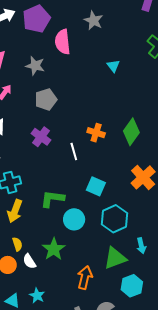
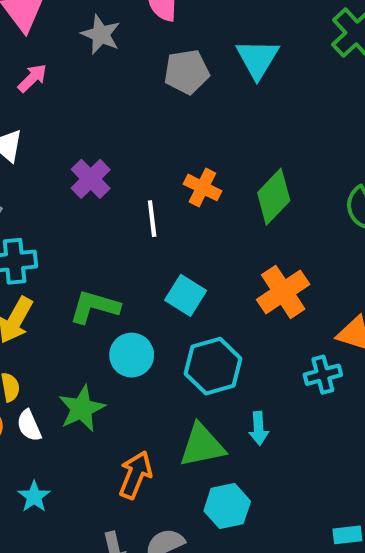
cyan triangle: (113, 66) -> (258, 59), size x1.6
gray pentagon: (46, 99) -> (187, 72), moved

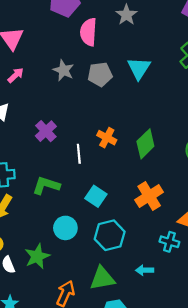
gray star: (101, 34) -> (63, 70), moved
green L-shape: (94, 307) -> (46, 185), moved
cyan cross: (323, 375) -> (169, 242), turned 30
cyan arrow: (259, 428) -> (145, 270), moved, turned 91

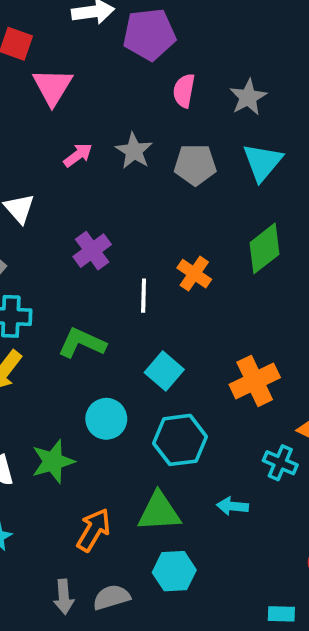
gray star: (126, 15) -> (248, 97), moved
pink semicircle: (88, 32) -> (184, 91), size x0.7
pink arrow: (16, 75) -> (78, 155), moved
green diamond: (145, 144) -> (264, 248), moved

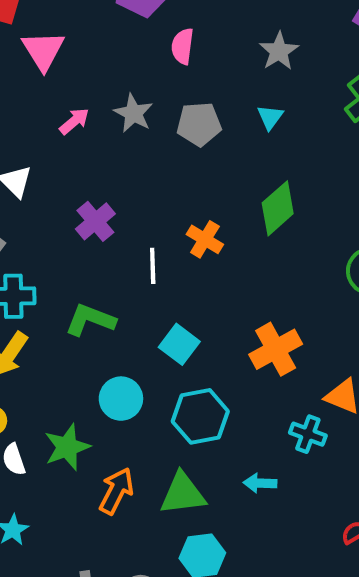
gray star: (248, 97) -> (279, 51), moved
cyan triangle: (262, 162) -> (270, 117), size x0.6
orange arrow: (94, 530) -> (116, 491), moved

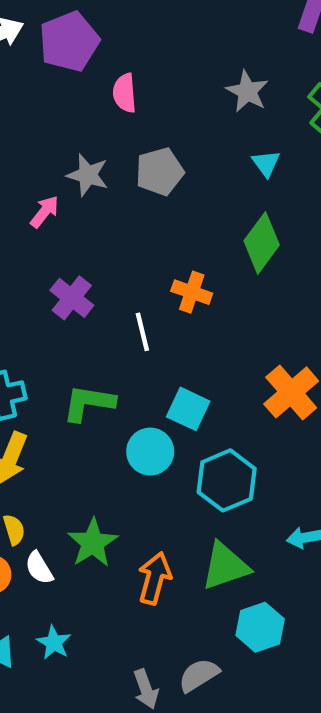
gray star: (279, 51) -> (247, 91), moved
cyan triangle: (270, 117) -> (266, 163), moved
pink arrow: (74, 121) -> (44, 212), moved
cyan circle: (121, 399) -> (150, 452), moved

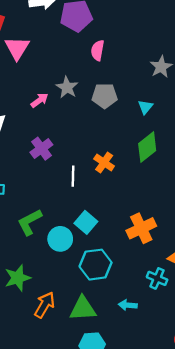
cyan triangle: (266, 163) -> (145, 107), moved
green L-shape: (89, 403) -> (30, 222), moved, turned -52

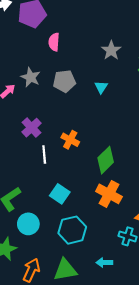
green diamond: (147, 147) -> (106, 160), moved
purple cross: (41, 149) -> (32, 128), moved
orange cross: (141, 228) -> (109, 194), turned -30
cyan circle: (60, 239) -> (28, 224), moved

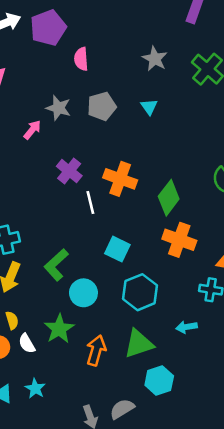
orange cross: (70, 140) -> (120, 179), size x1.4

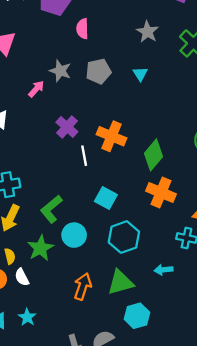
green star: (59, 329) -> (40, 248), moved

